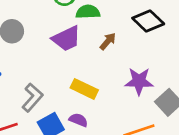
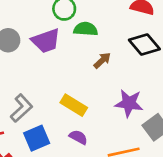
purple trapezoid: (66, 39) -> (46, 41), moved
purple semicircle: (78, 120) -> (78, 137), moved

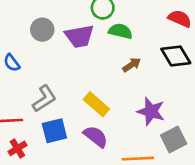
purple semicircle: (78, 137) -> (96, 137), size x1.4

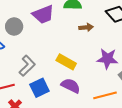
gray circle: (42, 30) -> (14, 26), moved
brown arrow: (132, 65) -> (86, 27), turned 40

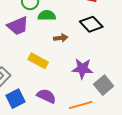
yellow rectangle: (66, 62) -> (38, 61), moved

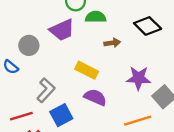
purple semicircle: (46, 96) -> (95, 97), moved

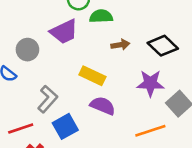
black diamond: (148, 26) -> (163, 46), moved

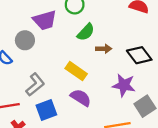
green semicircle: (101, 16) -> (86, 32), moved, turned 126
purple trapezoid: (64, 32) -> (45, 20), moved

